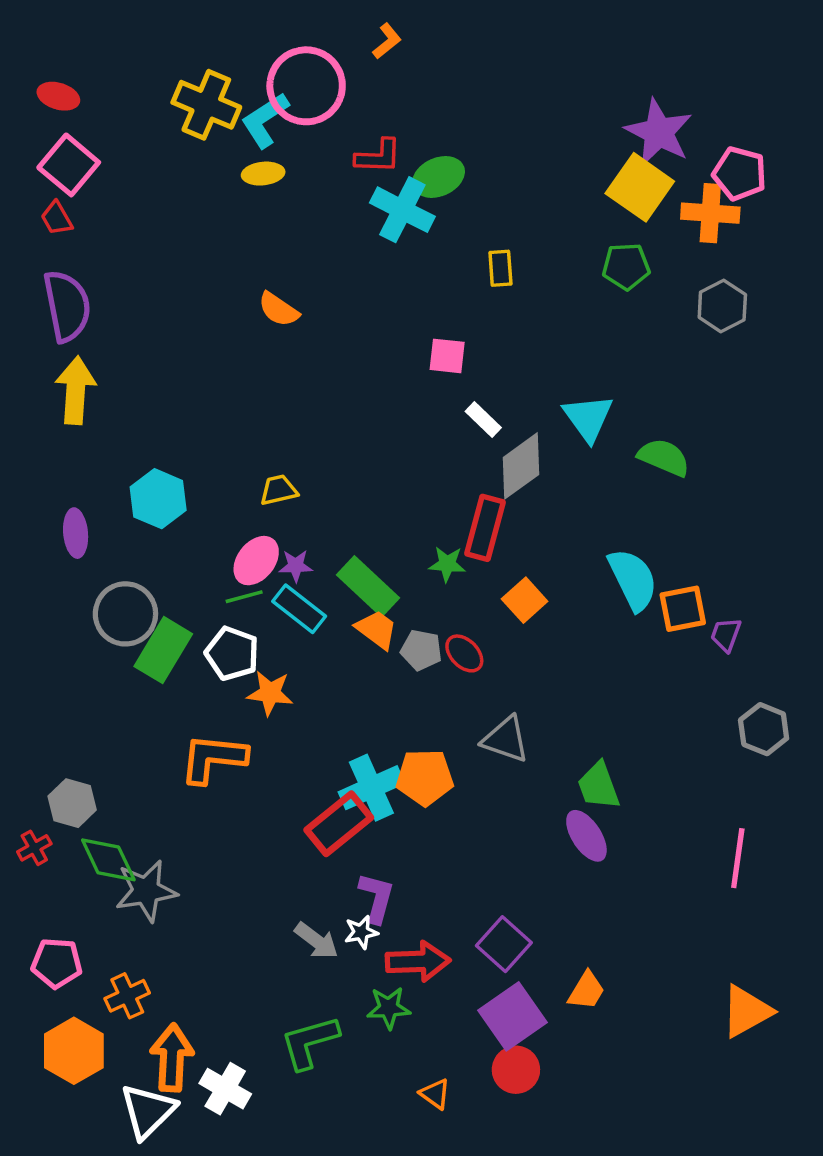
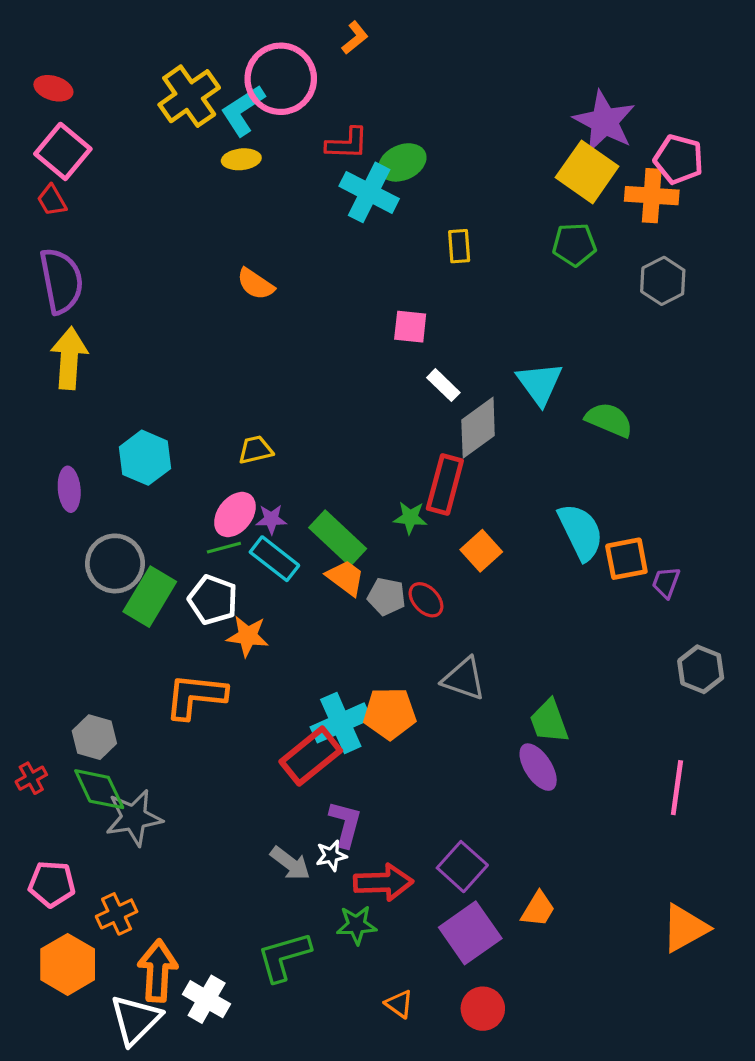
yellow cross: (206, 105) -> (189, 96), turned 32
gray hexagon: (72, 803) -> (94, 737), moved
red circle: (516, 1070) -> (483, 1009), moved

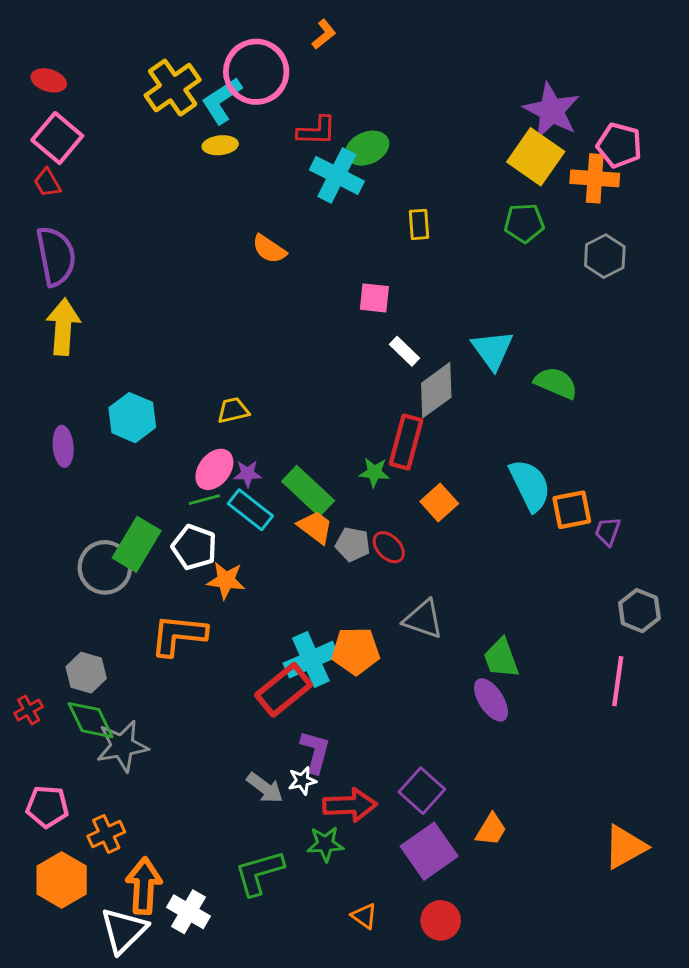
orange semicircle: (255, 284) -> (269, 249), moved
gray circle: (115, 563) -> (105, 567), moved
pink line: (677, 788) -> (618, 681), moved

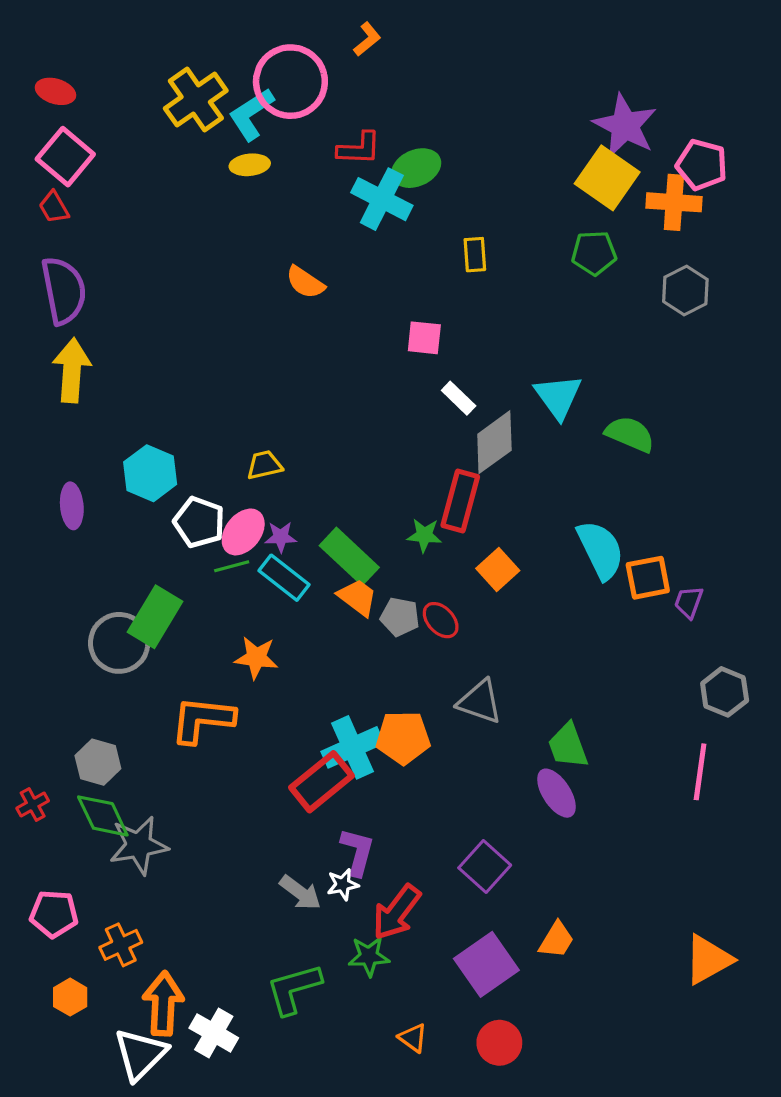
white pentagon: (194, 547) -> (199, 522), moved
purple square: (422, 791) -> (485, 867), moved
red arrow: (350, 805) -> (397, 912), turned 129
orange hexagon: (62, 880) -> (70, 997), size x0.6

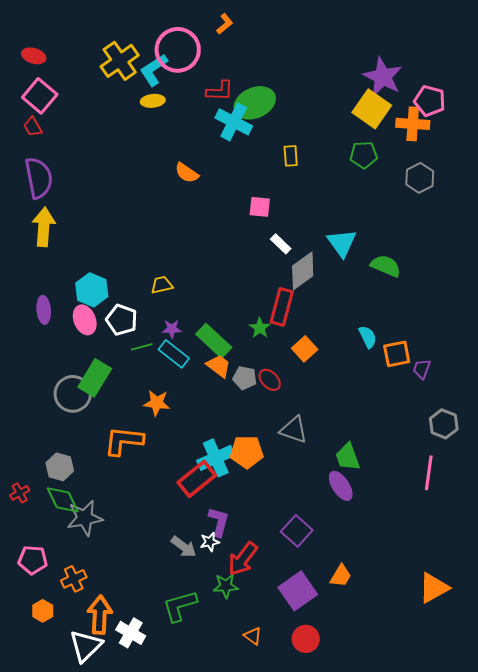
green ellipse: (416, 168) -> (255, 103), size x1.4
pink ellipse: (243, 532) -> (85, 320), moved, turned -60
green star: (424, 535) -> (260, 328), turned 30
cyan semicircle: (601, 550) -> (368, 337), size x0.6

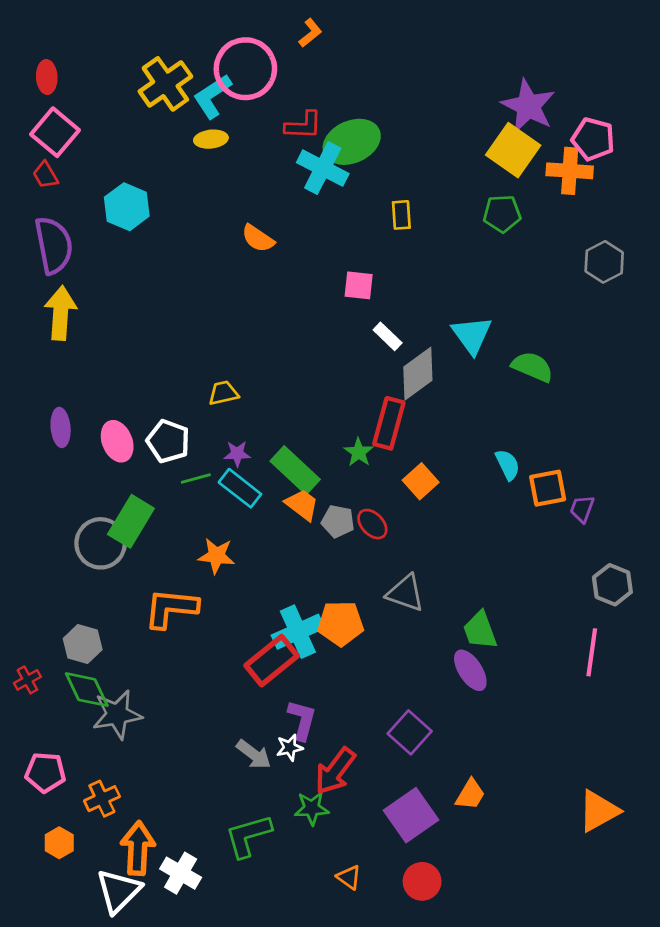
red ellipse: (34, 56) -> (47, 77), turned 70
gray hexagon: (420, 178) -> (604, 262), moved
cyan hexagon: (92, 290) -> (127, 207), moved

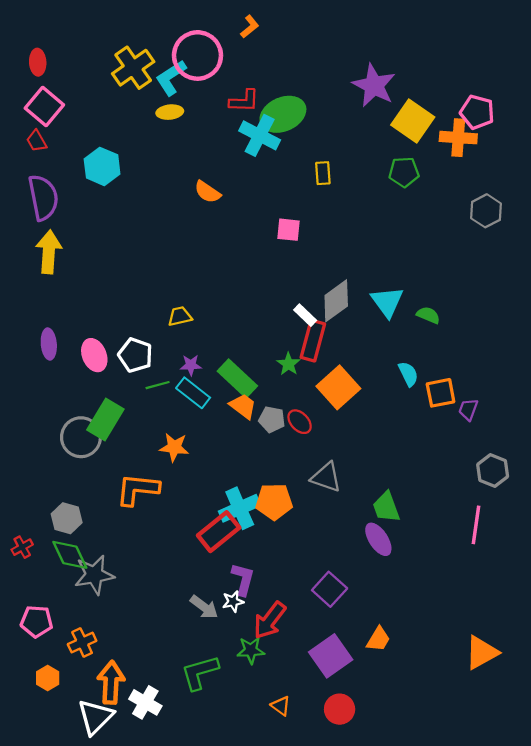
purple star: (528, 106) -> (374, 85), moved
cyan triangle: (472, 335) -> (387, 302), moved
white rectangle: (388, 336) -> (305, 315), moved
green semicircle: (532, 367) -> (428, 315), moved, size x0.7
orange square: (421, 481) -> (338, 387), size x1.5

